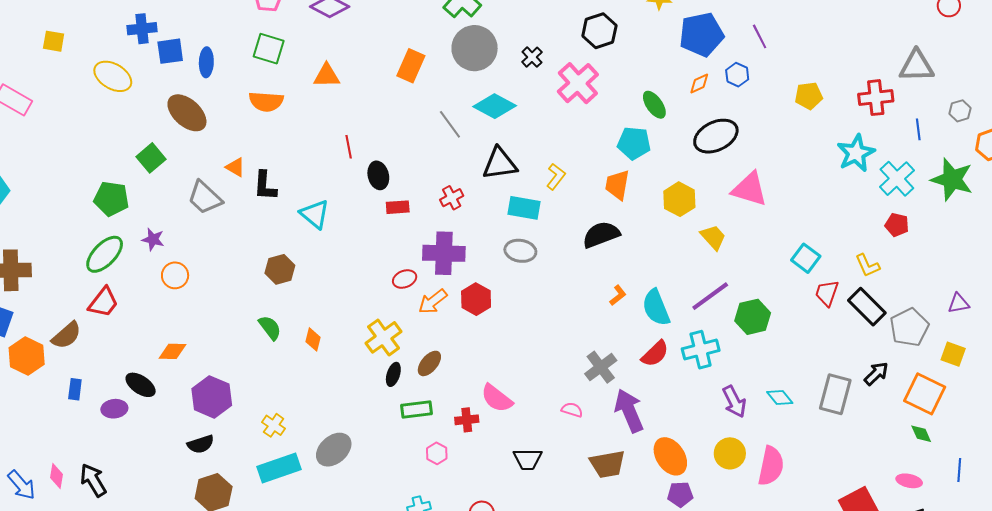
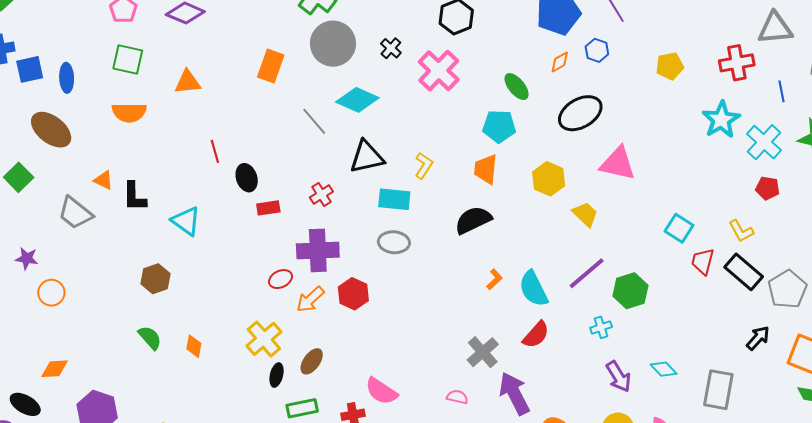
cyan cross: (701, 350) -> (601, 327), moved, size x0.6
gray rectangle: (835, 394) -> (718, 390), moved

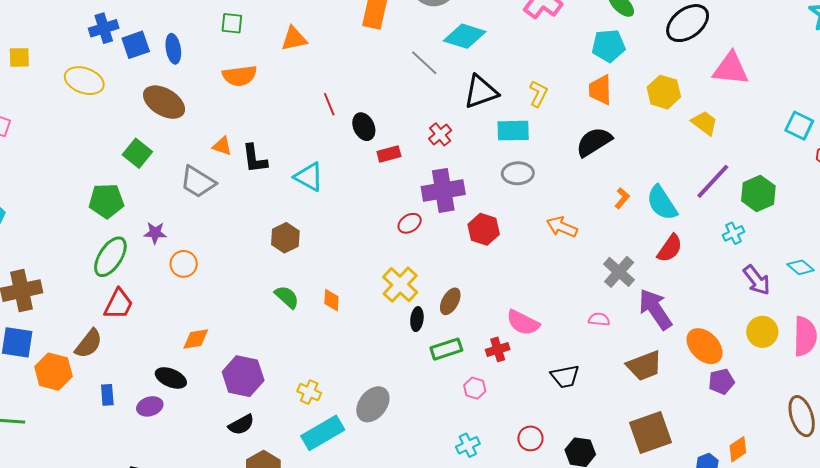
green square: (128, 59) -> (232, 23), size x0.7
orange arrow: (310, 299) -> (562, 227), moved, turned 72

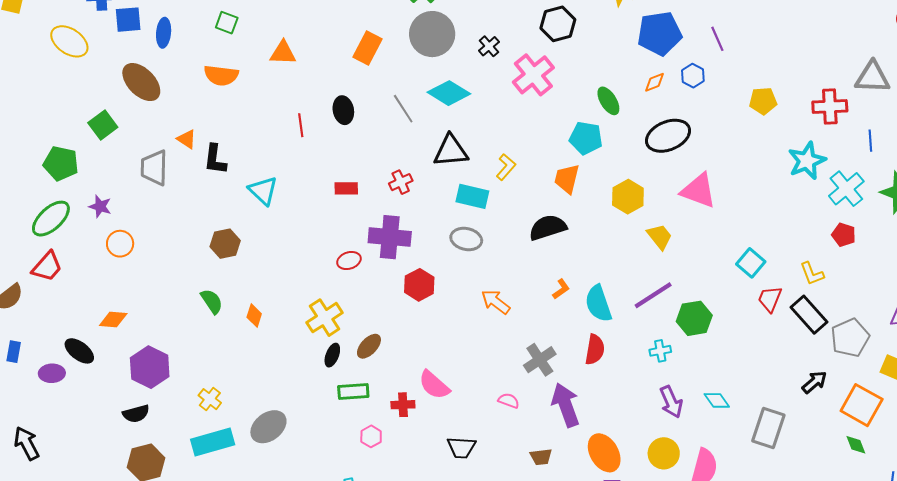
black ellipse: (364, 127) -> (343, 110), moved
gray trapezoid: (198, 182) -> (154, 168), turned 45
red semicircle: (670, 248) -> (595, 349), turned -40
brown trapezoid: (644, 366) -> (541, 457), size x0.6

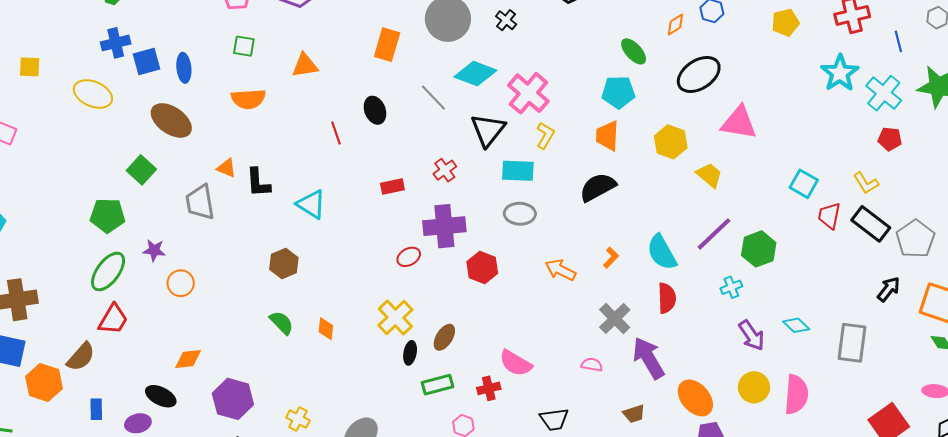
pink cross: (533, 75) -> (528, 93), moved
black triangle: (451, 151) -> (488, 130), turned -36
orange L-shape: (561, 289) -> (611, 258), moved

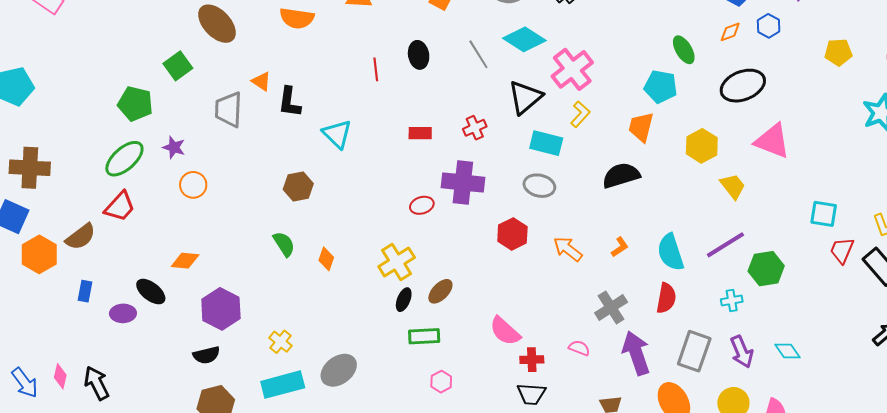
cyan square: (804, 184) -> (824, 214), turned -32
red hexagon: (482, 268) -> (512, 234), moved
gray rectangle: (852, 343) -> (694, 351), moved
red cross: (489, 388) -> (532, 360), moved

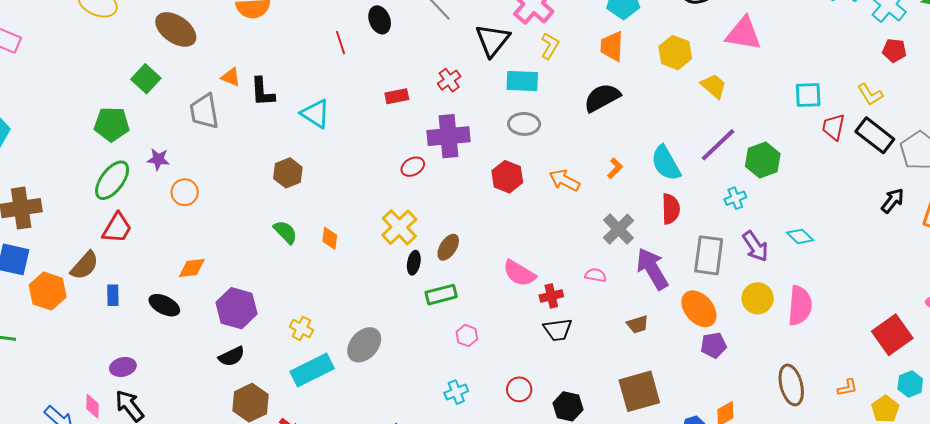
blue rectangle: (85, 291) -> (113, 295), moved
purple ellipse: (123, 313) -> (123, 367), moved

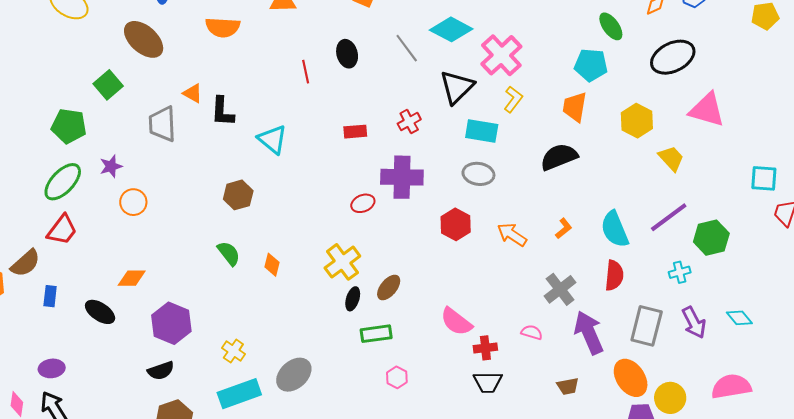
purple star: (158, 159) -> (111, 166), turned -30
yellow circle: (758, 298) -> (670, 398), moved
pink semicircle: (800, 306) -> (731, 386), turned -111

